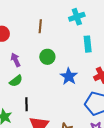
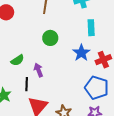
purple arrow: (16, 60) -> (38, 70), moved
blue star: (69, 76) -> (81, 53), moved

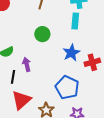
cyan rectangle: (91, 28) -> (75, 21), moved
blue pentagon: (97, 88) -> (67, 87), moved

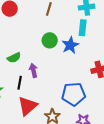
blue star: (71, 53) -> (70, 45), moved
blue pentagon: (67, 87) -> (74, 94), turned -30

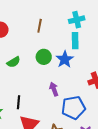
green semicircle: (14, 58) -> (14, 62), moved
purple arrow: (33, 70) -> (54, 89), moved

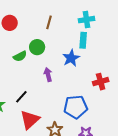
green circle: (44, 57) -> (37, 47), moved
purple arrow: (54, 89) -> (48, 75), moved
black line: (19, 102) -> (21, 97), turned 32

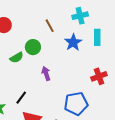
brown line: (49, 22) -> (50, 26), moved, turned -40
cyan rectangle: (83, 40) -> (97, 37), moved
blue star: (71, 58) -> (73, 42), moved

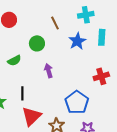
green semicircle: (17, 58) -> (14, 60), moved
black line: (21, 98) -> (22, 93), turned -40
blue pentagon: (76, 104) -> (77, 102), turned -30

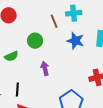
cyan cross: (86, 15) -> (74, 13), moved
blue star: (77, 41) -> (75, 41), turned -30

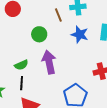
green semicircle: (11, 56) -> (21, 65), moved
purple arrow: (45, 68) -> (49, 62), size x1.6

